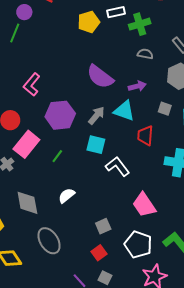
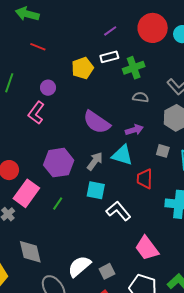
purple circle: (24, 12) -> (48, 88), moved
pink L-shape: (32, 85) -> (36, 113), moved
white semicircle: (67, 196) -> (79, 266), moved, size x1.4

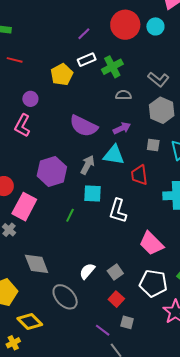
green line: (58, 204) -> (70, 215), moved
white L-shape: (118, 211) -> (118, 211), turned -115
white semicircle: (79, 266) -> (87, 271), size x0.7

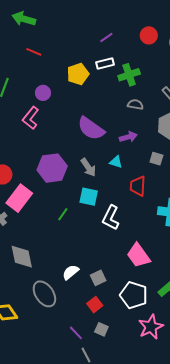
red circle: (125, 25) -> (149, 35), size x0.6
cyan triangle: (114, 155) -> (116, 162), size x0.6
gray arrow: (87, 165) -> (88, 167), turned 108

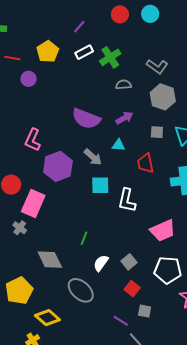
yellow pentagon: (78, 74) -> (48, 52), moved
purple circle: (43, 93) -> (29, 79), moved
pink L-shape: (31, 118) -> (33, 140), moved
green line: (63, 214) -> (84, 238), moved
pink trapezoid: (138, 255) -> (163, 230), turned -64

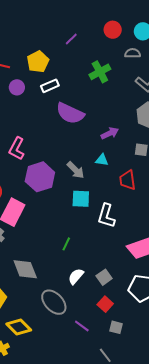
white rectangle: (84, 52) -> (50, 86), moved
gray semicircle: (123, 85) -> (133, 53), moved
purple semicircle: (86, 119) -> (70, 113), moved
green line: (84, 238) -> (66, 244), moved
purple line: (121, 321) -> (82, 326), moved

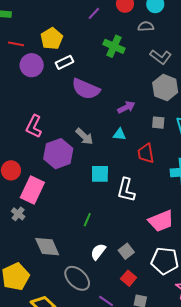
purple line: (71, 39) -> (94, 13), moved
green cross: (100, 72) -> (114, 46), turned -35
purple circle: (17, 87) -> (32, 65), size x1.5
gray arrow: (76, 170) -> (84, 136), moved

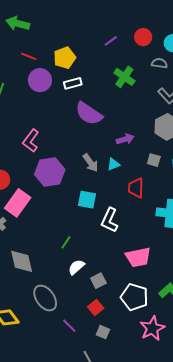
cyan triangle: (119, 134) -> (113, 164), turned -40
gray arrow: (84, 136) -> (90, 163), moved
white semicircle: (98, 252) -> (76, 267), moved

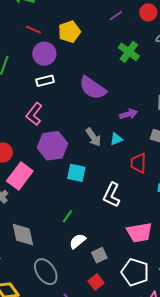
white rectangle: (73, 83) -> (45, 81), moved
cyan square: (87, 200) -> (76, 173), moved

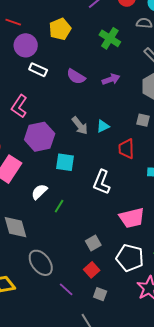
yellow pentagon: (69, 32) -> (60, 29), moved
white rectangle: (45, 81) -> (38, 70), moved, turned 42
purple semicircle: (93, 88) -> (76, 77), size x0.7
purple arrow: (129, 114) -> (111, 79), moved
white semicircle: (77, 241) -> (39, 192), moved

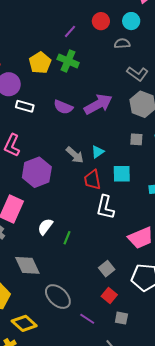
green cross: (110, 38) -> (68, 61), moved
purple arrow: (111, 79) -> (98, 104), size x1.6
red trapezoid: (126, 149) -> (92, 180), moved
cyan square: (65, 162) -> (122, 174), moved

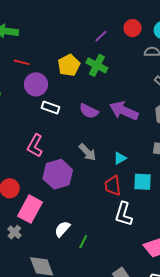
purple arrow: (98, 104) -> (124, 111), turned -132
gray arrow: (75, 155) -> (87, 152), moved

